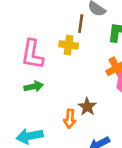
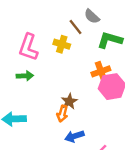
brown line: (81, 24) -> (76, 27), turned -56
orange arrow: (70, 119) -> (62, 114), moved

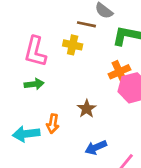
brown line: (76, 27) -> (86, 24), turned -35
orange arrow: (62, 114) -> (53, 124), moved

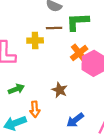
brown line: (86, 24) -> (54, 28), moved
green arrow: (34, 84) -> (16, 89), moved

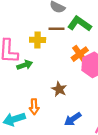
green L-shape: (77, 22) -> (80, 24), turned 35
green arrow: (16, 89) -> (25, 65), moved

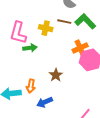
blue arrow: (73, 119) -> (45, 102), moved

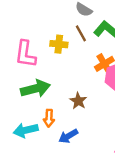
brown line: (64, 22) -> (81, 33), turned 56
green arrow: (30, 48) -> (35, 89), moved, size x1.6

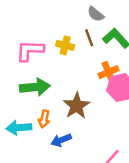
pink L-shape: (25, 54) -> (30, 51), turned 76
brown star: (78, 101) -> (76, 106), size x1.5

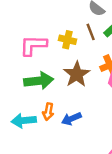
brown star: (76, 106) -> (77, 74), moved
blue arrow: (61, 140) -> (71, 119), moved

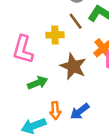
pink L-shape: (33, 45) -> (23, 49), turned -60
green arrow: (39, 81) -> (38, 83), size x0.7

